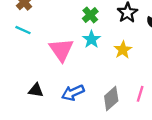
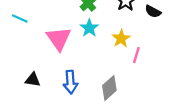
blue arrow: (73, 93) -> (70, 82), turned -70
pink line: (140, 94) -> (136, 55), moved

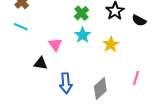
pink triangle: (59, 39) -> (55, 44), size x0.6
pink line: (136, 55) -> (136, 78), moved
black triangle: (33, 80) -> (41, 63), moved

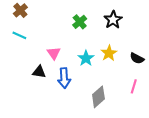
black semicircle: (139, 20) -> (137, 58), moved
cyan star: (83, 35) -> (86, 58), moved
blue arrow: (66, 83) -> (64, 78), moved

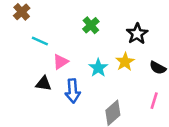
black star: (113, 20) -> (137, 34), moved
cyan line: (19, 35) -> (40, 41), moved
pink triangle: (54, 53) -> (61, 62), turned 32

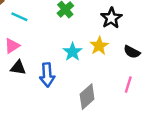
cyan line: (40, 41) -> (19, 17), moved
pink triangle: (61, 62) -> (12, 46), moved

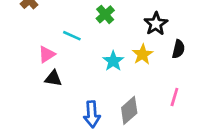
cyan line: (19, 17) -> (72, 36), moved
black semicircle: (132, 52) -> (178, 49), moved, turned -105
blue arrow: (47, 75) -> (92, 114), moved

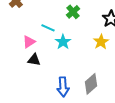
cyan star: (113, 61) -> (63, 42), moved

